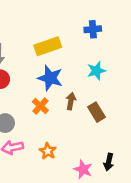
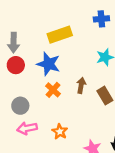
blue star: (50, 78) -> (48, 64), moved

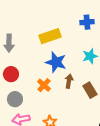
blue star: (48, 64) -> (56, 62), moved
red circle: (16, 65) -> (11, 74), moved

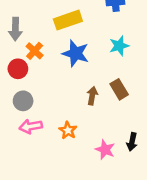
brown arrow: (69, 81) -> (92, 96), moved
orange cross: (44, 85) -> (35, 51), moved

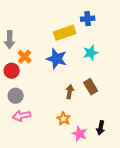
yellow rectangle: (68, 20) -> (65, 33), moved
orange star: (68, 130) -> (64, 119), moved

